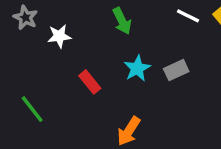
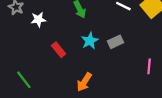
green line: (32, 109) -> (24, 80), moved

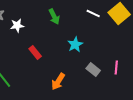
cyan star: (90, 41) -> (75, 45), moved
gray rectangle: (116, 42) -> (93, 70), moved, turned 64

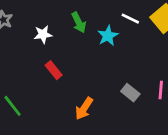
white star: (17, 26) -> (43, 34), moved
cyan star: (75, 45) -> (108, 36), moved

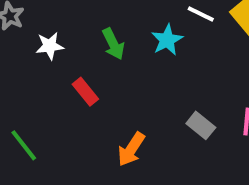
green arrow: (79, 22) -> (113, 44), moved
white star: (43, 34) -> (50, 46), moved

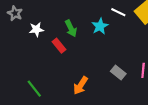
red rectangle: (85, 92) -> (59, 46), moved
green line: (24, 145) -> (34, 89), moved

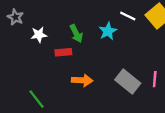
red rectangle: (59, 46) -> (63, 52), turned -56
gray rectangle: (118, 73) -> (128, 81), size x1.5
orange arrow: (81, 85) -> (82, 80), moved, turned -120

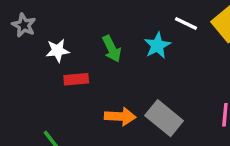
red rectangle: (63, 52) -> (76, 79), moved
gray rectangle: (128, 81) -> (164, 118), moved

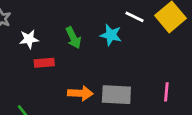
cyan star: (157, 45) -> (111, 35), turned -30
gray rectangle: (164, 118) -> (116, 95), turned -36

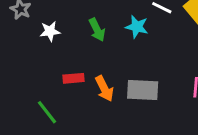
red rectangle: (44, 63) -> (73, 78), moved
orange arrow: (80, 93) -> (104, 89), turned 60

